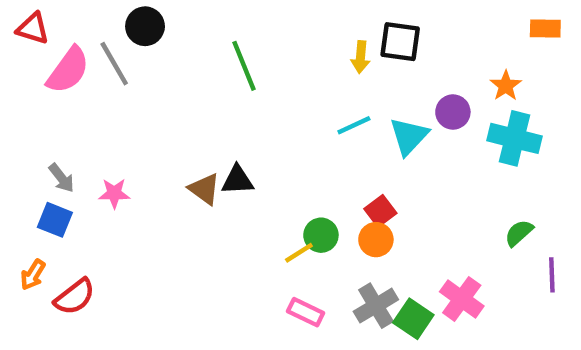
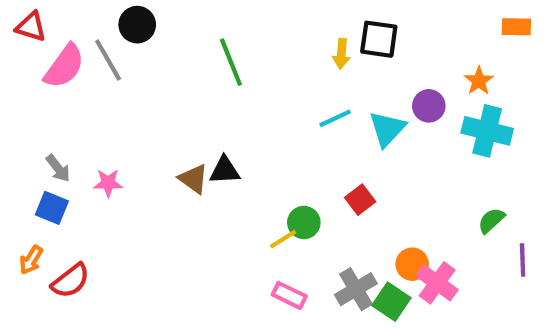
orange circle: (376, 240) -> (412, 264), moved

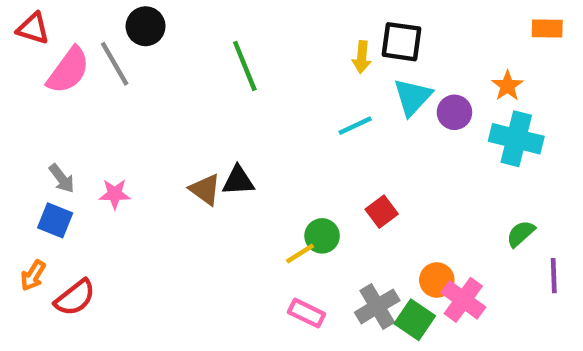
cyan triangle: (387, 129) -> (413, 97), moved

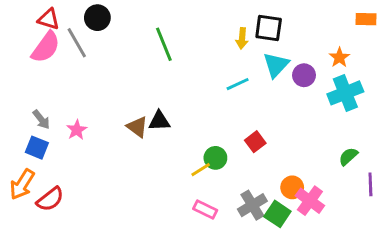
red triangle: (33, 28) -> (49, 19), moved
cyan cross: (516, 139) -> (345, 93), turned -36
pink star: (115, 194) -> (77, 130), turned -30
orange arrow: (33, 276) -> (22, 184), size x1.5

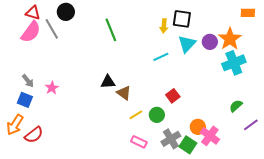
orange star: (339, 58) -> (230, 39), size x1.6
purple circle: (304, 75) -> (210, 42), moved
brown triangle: (137, 127) -> (124, 93), moved
green circle: (215, 158) -> (157, 115), moved
purple line: (370, 184) -> (251, 125), turned 56

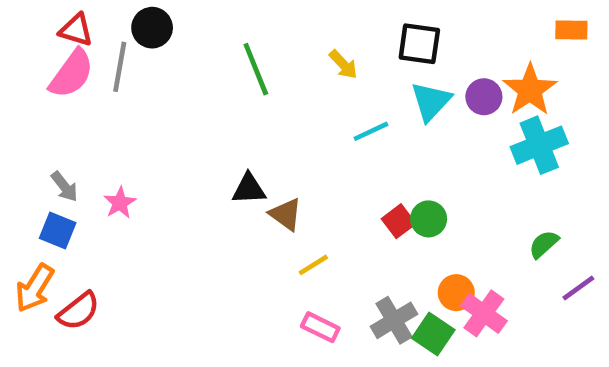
yellow arrow: (164, 26) -> (343, 65), moved, turned -48
gray line: (52, 29) -> (120, 67), turned 40
green circle: (157, 115) -> (429, 219), moved

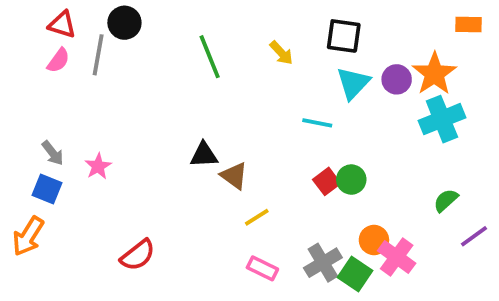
pink semicircle: (71, 74) -> (58, 60), size x0.6
cyan line: (371, 131) -> (317, 123), moved, turned 36
red semicircle: (78, 311) -> (138, 255), moved

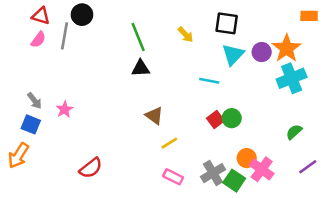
black triangle: (204, 155) -> (141, 68), moved
purple line: (474, 236) -> (308, 167), moved

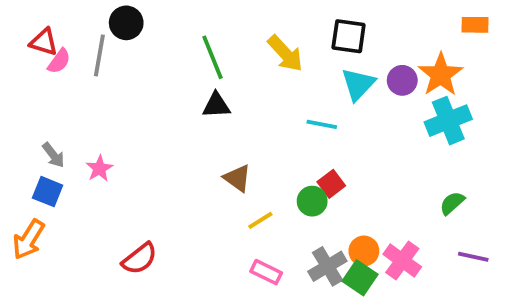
red triangle: (41, 16) -> (44, 42), moved
yellow arrow: (186, 35) -> (285, 54), size x1.5
green circle: (232, 118) -> (312, 201), moved
orange circle: (247, 158) -> (364, 251), moved
purple line: (308, 167) -> (473, 257), turned 48

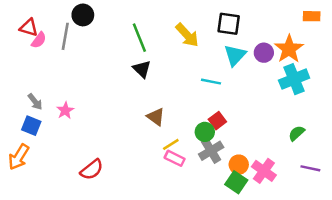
black triangle: (216, 105) -> (142, 69), turned 48
gray cross: (327, 266) -> (211, 151), moved
pink rectangle: (266, 272) -> (175, 158), moved

